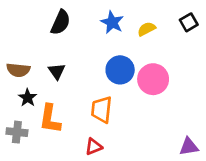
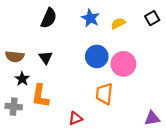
orange trapezoid: (102, 110) -> (104, 94), moved

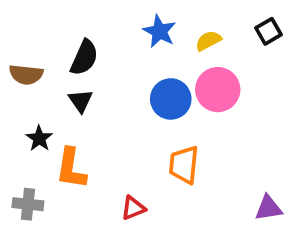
black semicircle: (49, 18) -> (84, 58), moved
brown semicircle: (15, 56) -> (26, 75), moved
pink circle: (123, 64) -> (218, 90), moved
gray cross: (14, 107) -> (28, 204), moved

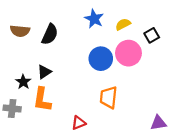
black square: (268, 31) -> (152, 35), moved
brown semicircle: (26, 75) -> (20, 31), moved
black triangle: (81, 101) -> (44, 72), moved, turned 32
gray cross: (28, 204) -> (12, 108), moved

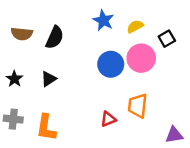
black star: (23, 82) -> (14, 79), moved
orange trapezoid: (109, 97) -> (138, 106), moved
orange L-shape: (42, 100) -> (46, 128), moved
red triangle: (79, 123) -> (108, 119), moved

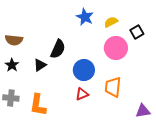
brown semicircle: (22, 34) -> (14, 40), moved
black semicircle: (55, 37) -> (58, 49), moved
blue circle: (111, 64) -> (84, 70), moved
red triangle: (108, 119) -> (82, 94), moved

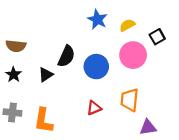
blue circle: (84, 70) -> (96, 67), moved
purple triangle: (143, 111) -> (148, 127), moved

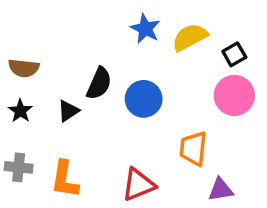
yellow semicircle: (127, 25) -> (190, 37), size x1.5
pink circle: (133, 55) -> (234, 95), moved
red triangle: (94, 108) -> (138, 184), moved, size x1.5

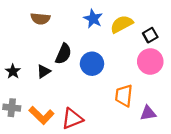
brown semicircle: (24, 68) -> (40, 19), moved
orange L-shape: (65, 179) -> (41, 115), turned -55
red triangle: (138, 184) -> (72, 119), moved
purple triangle: (221, 190) -> (148, 113), moved

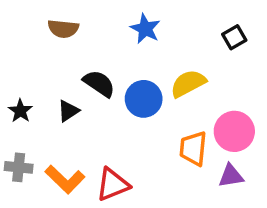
yellow semicircle: (122, 24) -> (188, 83), moved
black square: (150, 35) -> (234, 37), moved
black semicircle: (63, 54) -> (99, 83), turned -80
pink circle: (150, 62) -> (234, 131), moved

